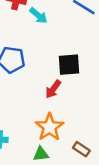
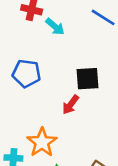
orange star: (49, 127) -> (42, 142), moved

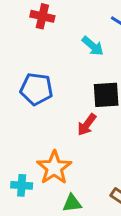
cyan arrow: (55, 27) -> (93, 46), moved

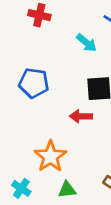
red arrow: (87, 125) -> (81, 116), turned 55
cyan cross: (22, 185) -> (21, 188), moved, turned 30

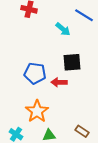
blue pentagon: (34, 83) -> (35, 73), moved

